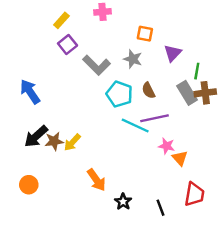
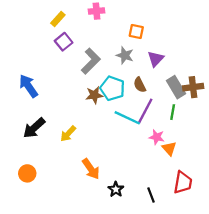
purple triangle: (173, 53) -> (156, 59), moved
gray L-shape: (96, 65) -> (91, 61), turned -90
green line: (197, 71) -> (173, 112), moved
purple line: (154, 118) -> (145, 111), turned -50
brown star: (54, 141) -> (94, 95), moved

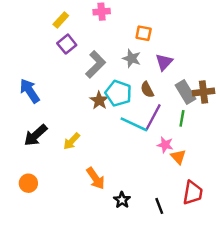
brown star: (94, 95) -> (99, 100), turned -30

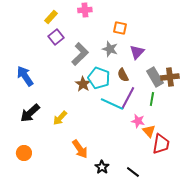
red trapezoid: (193, 193) -> (161, 144), moved
black line: (159, 206) -> (133, 172), turned -32

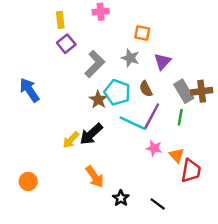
yellow rectangle: (51, 17) -> (60, 20), turned -48
black arrow: (30, 113) -> (91, 134), moved
pink star: (138, 121) -> (154, 148), moved

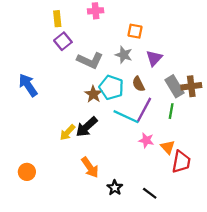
gray L-shape: (95, 64) -> (90, 60), turned 70

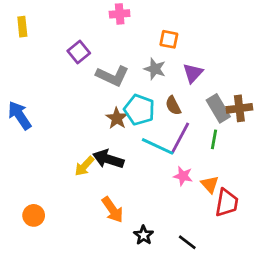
yellow rectangle: (57, 19) -> (22, 27), moved
blue arrow: (28, 85) -> (20, 115), moved
black arrow: (87, 127) -> (108, 159), turned 60

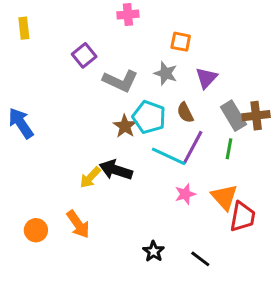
pink star: (183, 176) -> (185, 194), moved, turned -30
orange triangle: (210, 184) -> (224, 197), size x1.4
orange arrow: (113, 210) -> (78, 224), moved

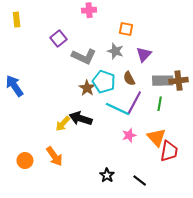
gray rectangle: (233, 116) -> (163, 81), turned -60

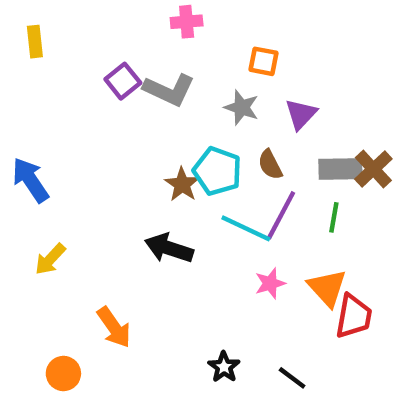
gray L-shape: (84, 56) -> (169, 90), moved
brown cross: (179, 81) -> (373, 169), turned -36
yellow arrow: (63, 124) -> (50, 259), moved
orange circle: (25, 161) -> (63, 373), moved

